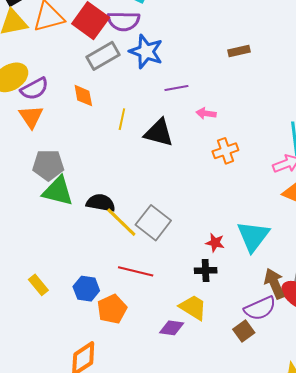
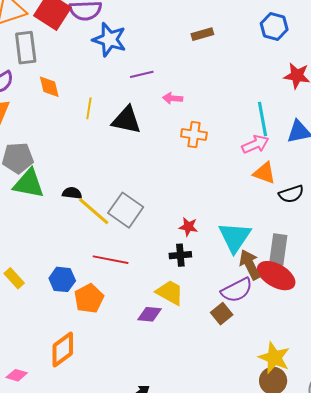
gray rectangle: (103, 56) -> (26, 48), moved, turned -64
orange cross: (225, 151) -> (194, 135), turned 30
black semicircle: (101, 203) -> (72, 193), size x0.7
cyan triangle: (253, 236) -> (235, 237), moved

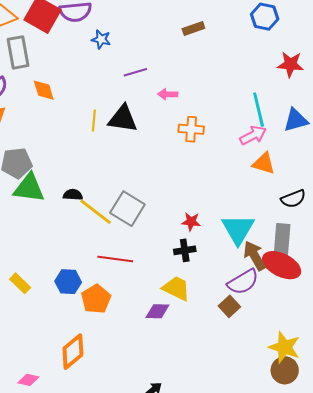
blue star: (109, 40) -> (101, 39), size x0.6
yellow line: (89, 108) -> (94, 120), moved
black semicircle: (291, 194) -> (293, 199), moved

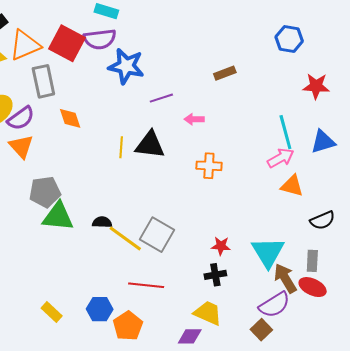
brown rectangle: (193, 28) -> (225, 73), moved
blue star: (101, 39) -> (126, 66), size x1.8
orange cross: (191, 129) -> (209, 166), moved
gray rectangle: (282, 239) -> (312, 261), size x0.7
red ellipse: (282, 265) -> (313, 287), size x0.7

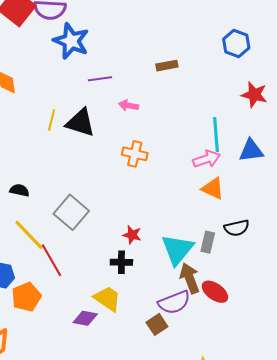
yellow line: (125, 239) -> (29, 235), moved
gray rectangle: (312, 261) -> (208, 242), moved
red line: (146, 285) -> (51, 260), turned 44

